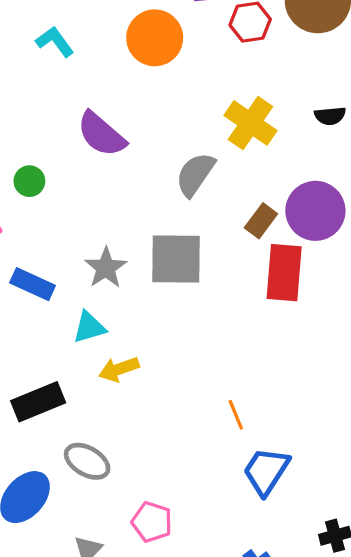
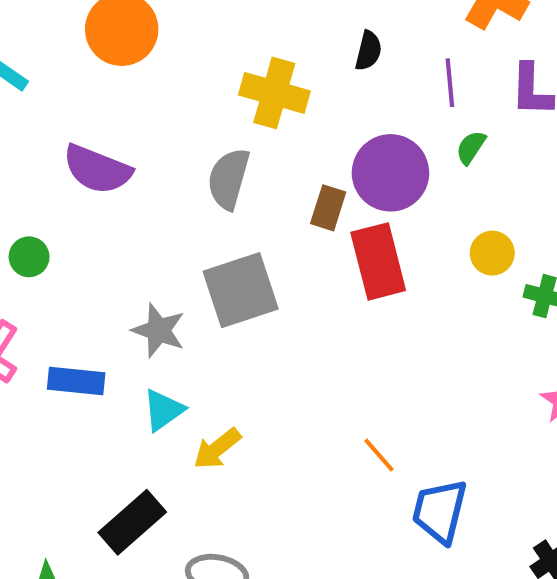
black semicircle: (330, 116) -> (368, 51), turned -52

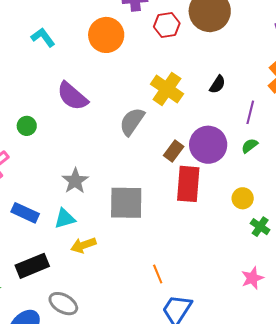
gray square: (241, 290) -> (126, 203), moved
blue rectangle: (76, 381) -> (25, 213), moved

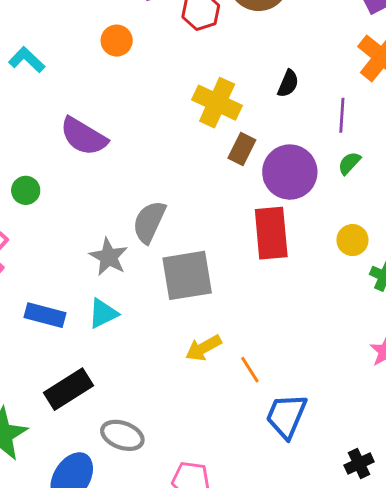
orange circle: (106, 35) -> (117, 41), size x0.6
gray semicircle: (132, 122) -> (149, 222), moved
brown rectangle: (174, 151) -> (242, 149), moved
yellow arrow: (83, 245) -> (203, 348), moved

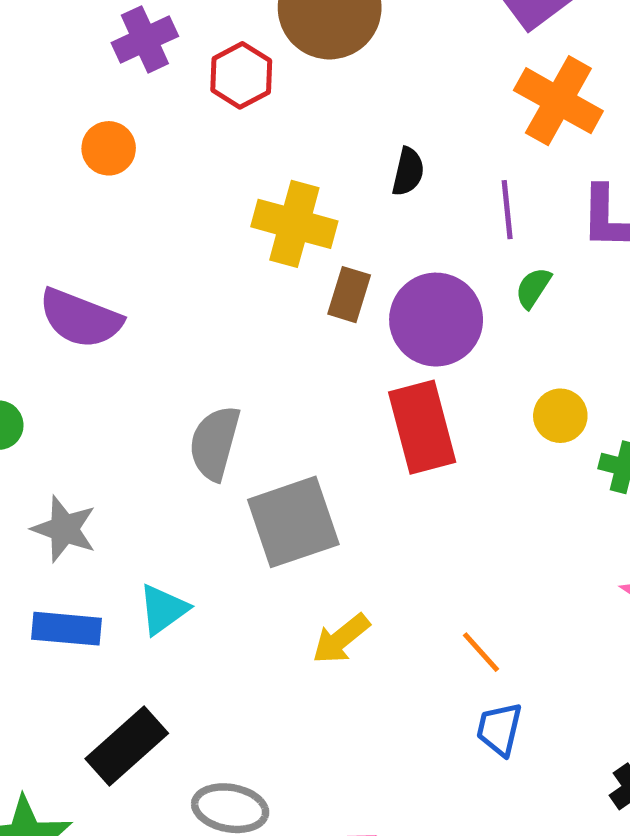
gray star: (109, 257) -> (64, 529), moved
orange line: (250, 370) -> (481, 652), moved
blue trapezoid: (286, 416) -> (499, 729), size x0.7

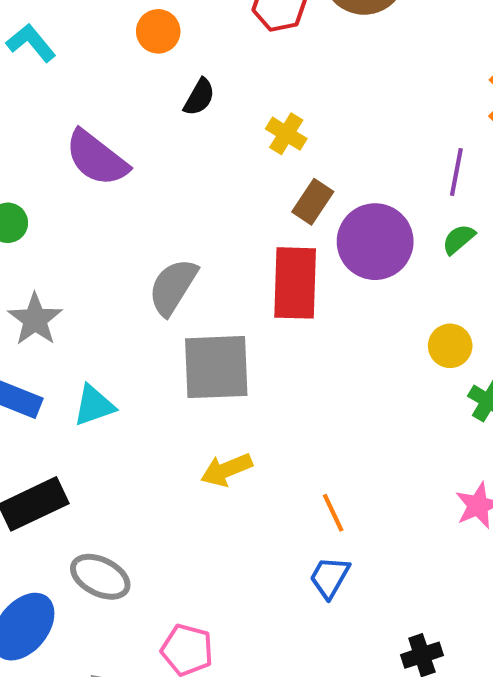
black semicircle: (408, 172) -> (199, 97), moved
yellow cross: (294, 224) -> (286, 134), size x0.6
red rectangle: (422, 427) -> (295, 283), moved

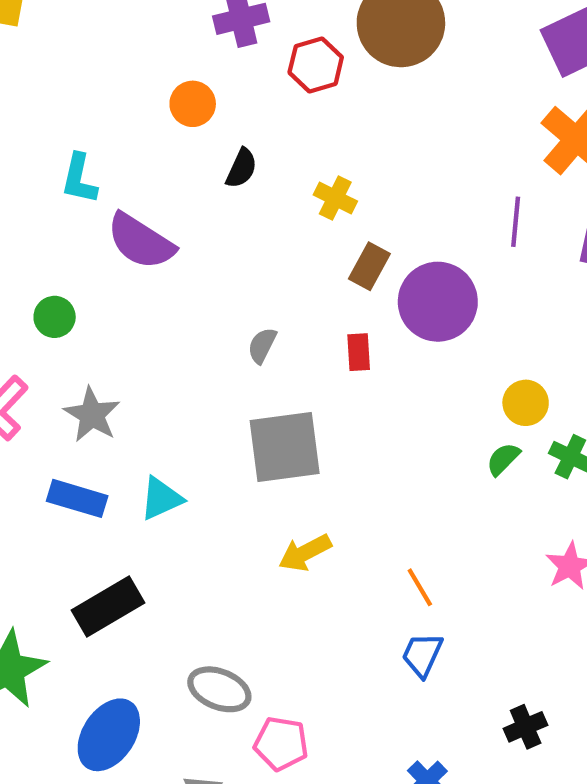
cyan L-shape: (31, 43) -> (79, 179), moved, turned -123
green semicircle: (459, 239) -> (503, 459), moved
red rectangle: (295, 283) -> (359, 352), size x0.5
gray semicircle: (173, 287) -> (262, 345), moved, size x0.6
gray ellipse: (100, 577) -> (219, 689), moved

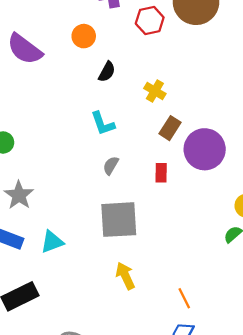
cyan L-shape: (79, 179) -> (103, 124), moved, turned -36
purple semicircle: (141, 241) -> (25, 49), moved
yellow arrow: (305, 553) -> (125, 276), turned 88

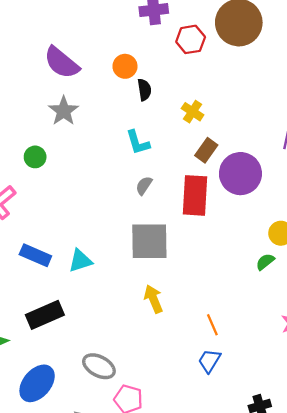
orange circle: (84, 36) -> (125, 66), moved
black semicircle: (107, 72) -> (144, 90), turned -40
red rectangle: (161, 173) -> (195, 195), size x2.0
gray star: (19, 195) -> (64, 111), moved

